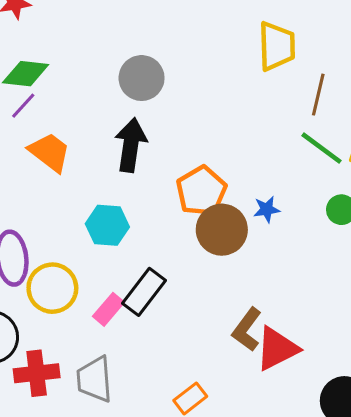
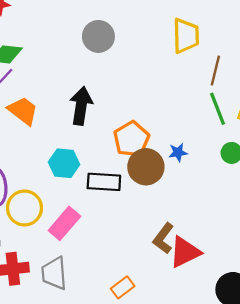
gray circle: (142, 78) -> (98, 36), moved
green line: (322, 148) -> (218, 109), turned 32
black rectangle: (144, 292) -> (104, 182), moved, turned 56
pink rectangle: (108, 309) -> (64, 223), size x1.4

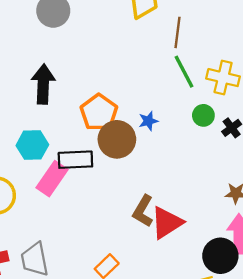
pink rectangle: (64, 223) -> (52, 179), moved

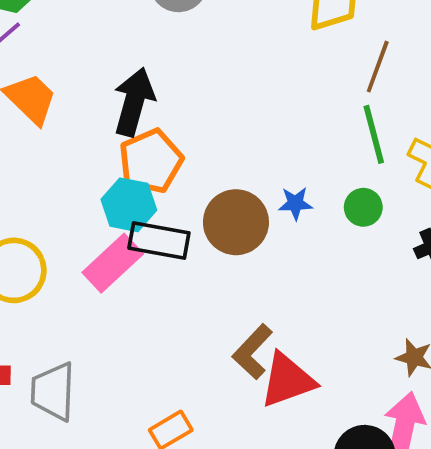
orange pentagon: (99, 112) -> (151, 161), moved
green circle: (203, 115) -> (363, 207), moved
cyan hexagon: (32, 145) -> (129, 205), moved

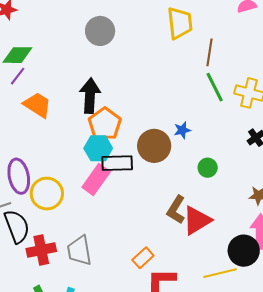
green circle: (363, 207) -> (208, 168), moved

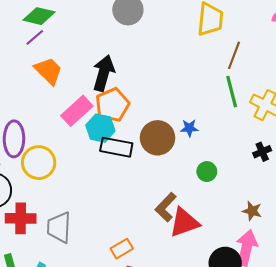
pink rectangle: (96, 179) -> (77, 111), moved

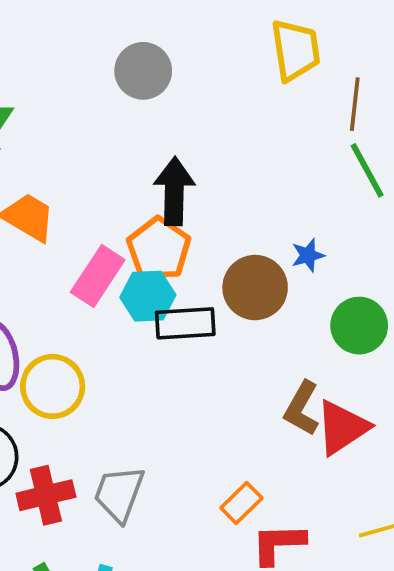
black arrow: (104, 73) -> (174, 191), moved
green circle: (207, 172) -> (359, 326), size x1.5
gray trapezoid: (59, 227) -> (119, 494), turned 32

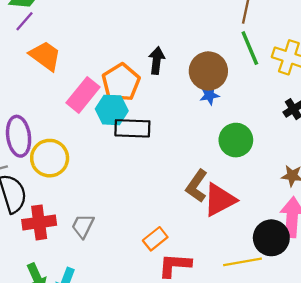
black arrow: (174, 191) -> (157, 61), moved, size x0.7
brown circle: (255, 288) -> (208, 71), moved
gray trapezoid: (119, 494) -> (83, 226), size x0.7

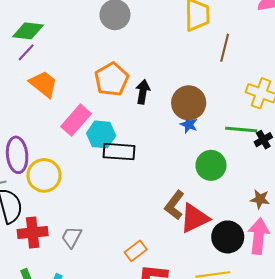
green line: (250, 48) -> (241, 130), moved, turned -64
orange pentagon: (121, 82) -> (111, 79), moved
blue star: (209, 95) -> (189, 124), turned 30
black circle: (271, 238) -> (228, 237), moved

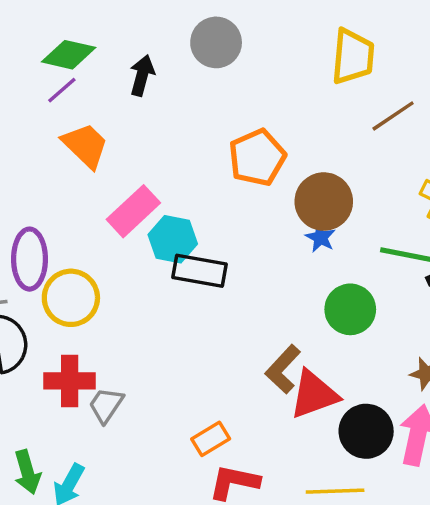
brown line: (225, 48) -> (393, 116), turned 36
orange pentagon: (111, 79) -> (257, 157), moved
black arrow: (143, 92) -> (142, 75), moved
red cross: (33, 233) -> (70, 381), moved

